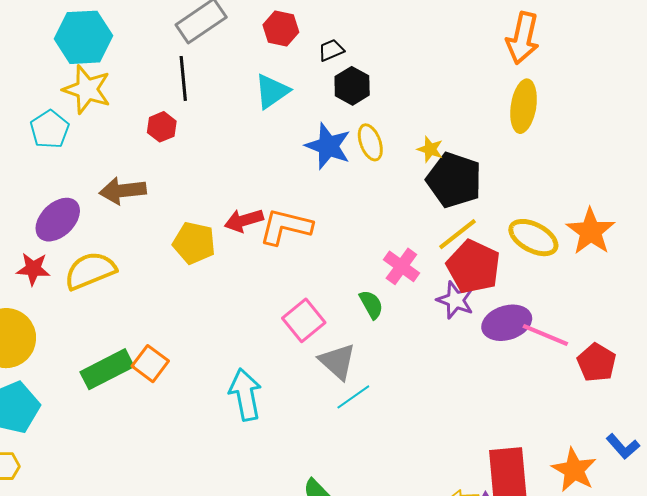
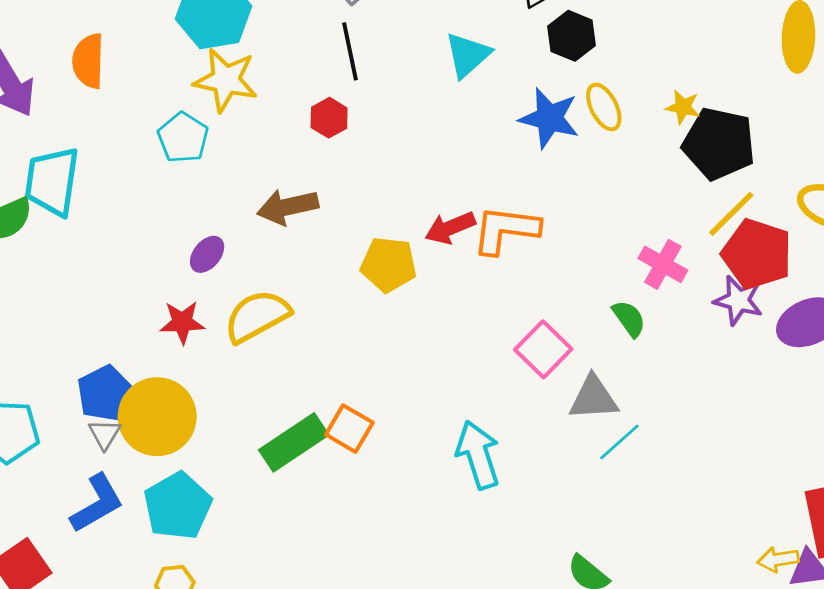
purple ellipse: (58, 220) -> (207, 254), size x0.6
gray triangle: (337, 361) -> (593, 398), turned -39

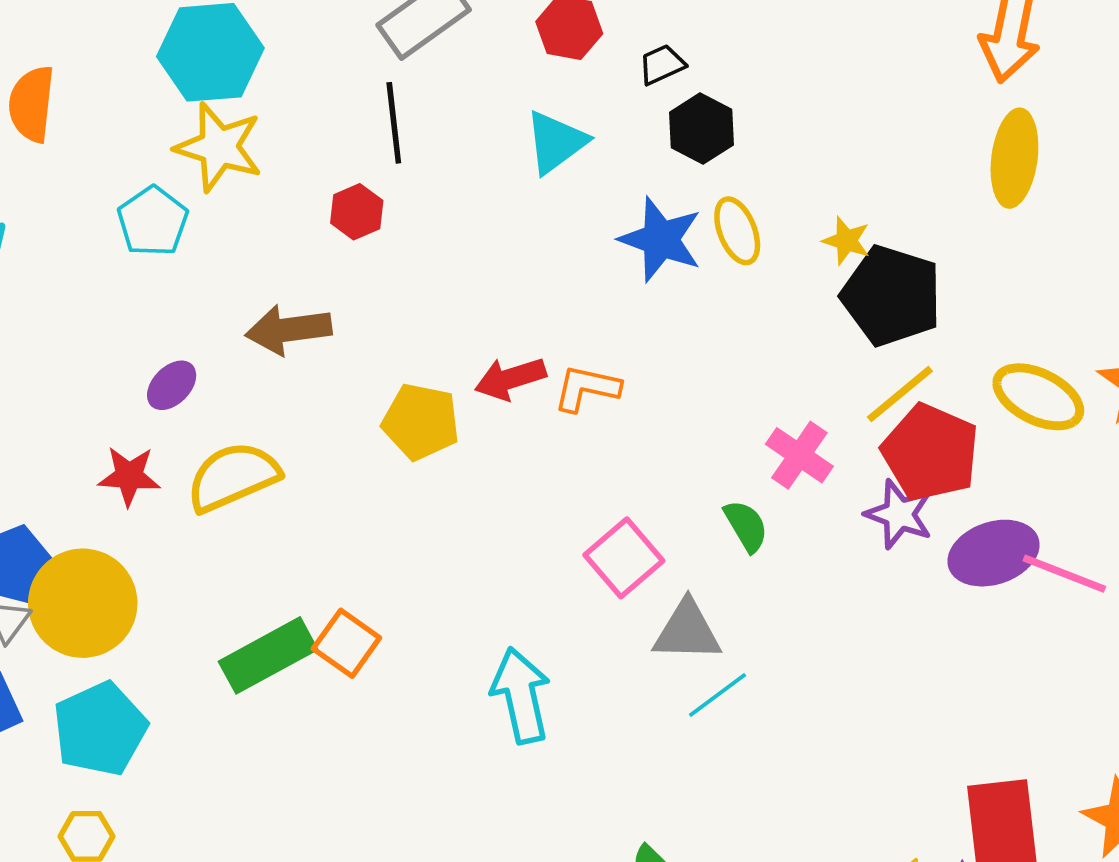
orange L-shape: (506, 230) -> (587, 388), size x0.7

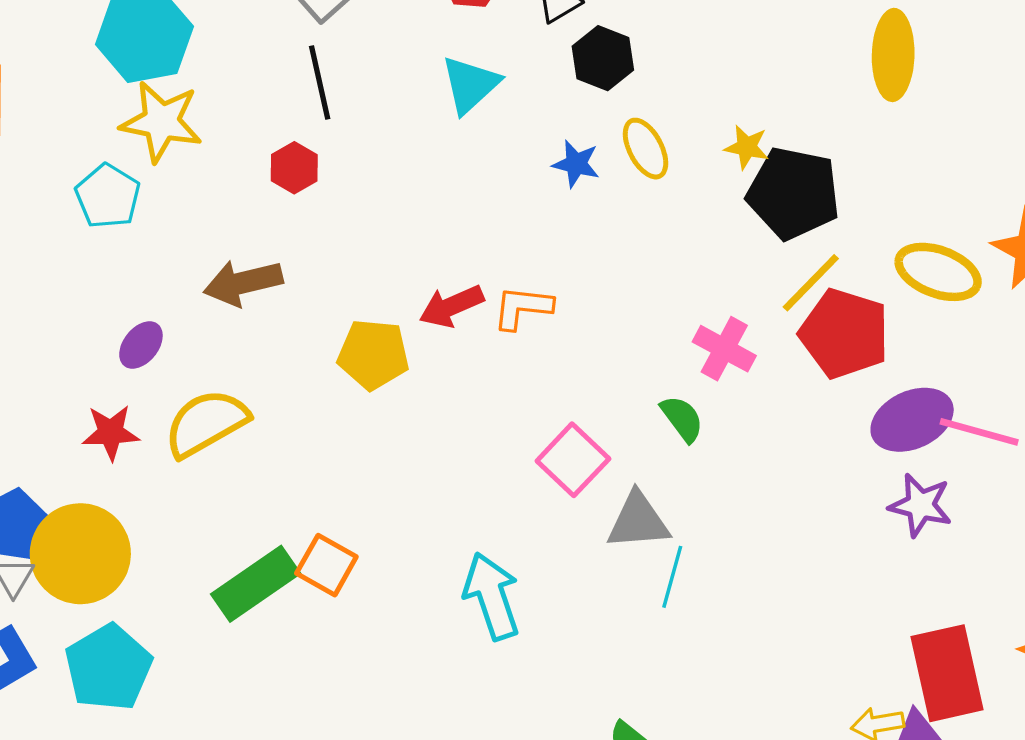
blue star: (661, 239) -> (576, 164), size x0.6
purple star: (899, 514) -> (920, 505), moved
cyan line: (718, 695) -> (672, 577), turned -32

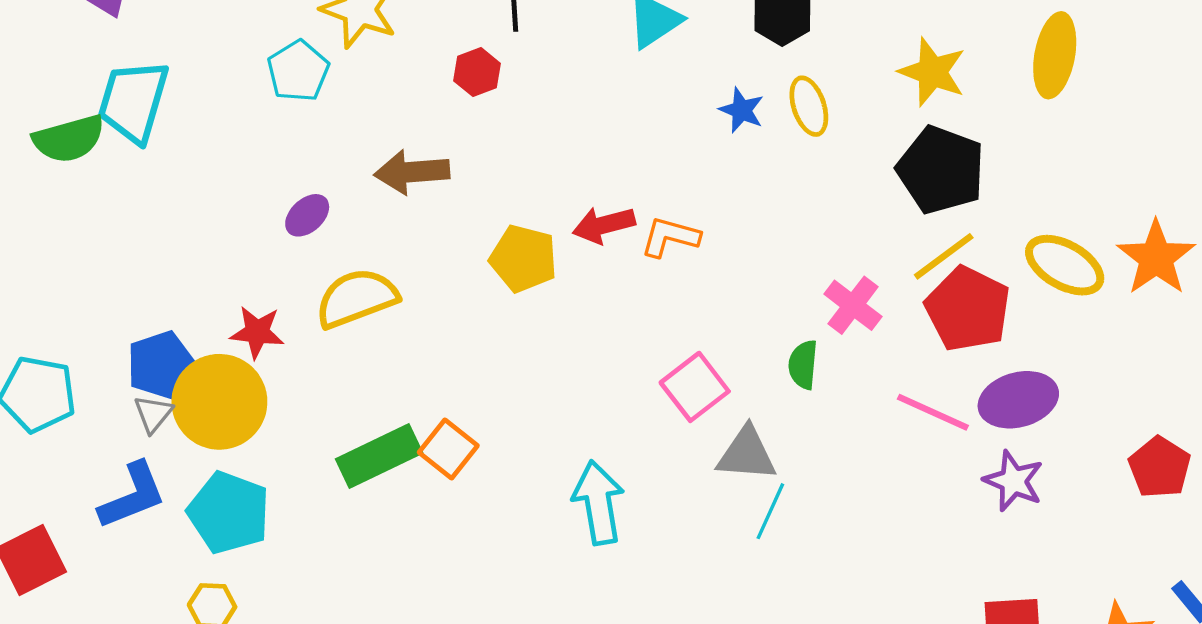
yellow star: (747, 147) -> (932, 72), moved, size x1.6
green semicircle: (682, 419) -> (803, 365), turned -147
red star: (111, 432) -> (257, 332), moved
pink line: (979, 432) -> (933, 412), moved
cyan pentagon: (108, 668) -> (229, 513), turned -30

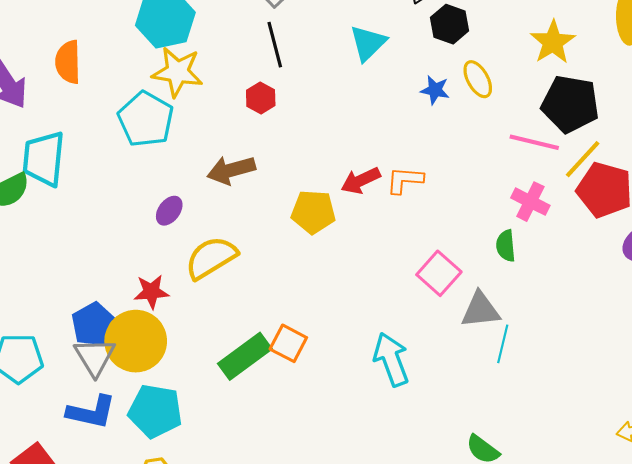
cyan pentagon: (298, 71) -> (146, 119), size x1.4
yellow star: (932, 72) -> (553, 42), turned 30
pink line: (933, 412) -> (534, 142), moved
gray triangle: (153, 414) -> (95, 357), size x1.6
blue L-shape: (132, 496) -> (91, 412), turned 45

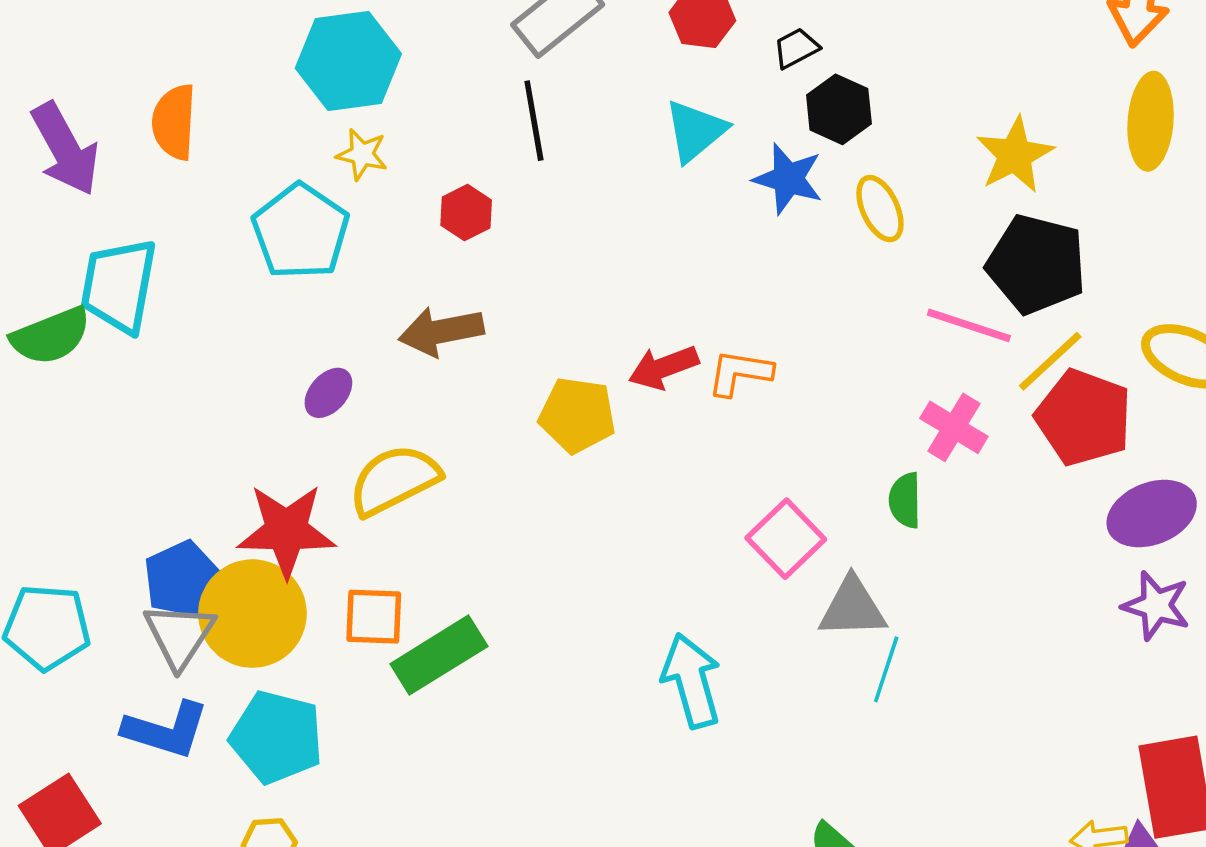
yellow star: (177, 72) -> (362, 154), size x0.6
blue star: (435, 90) -> (788, 179), moved, size x1.4
red hexagon: (261, 98) -> (466, 213), moved
red star: (151, 292) -> (286, 531), size x1.6
orange square: (288, 343) -> (374, 617), moved, turned -30

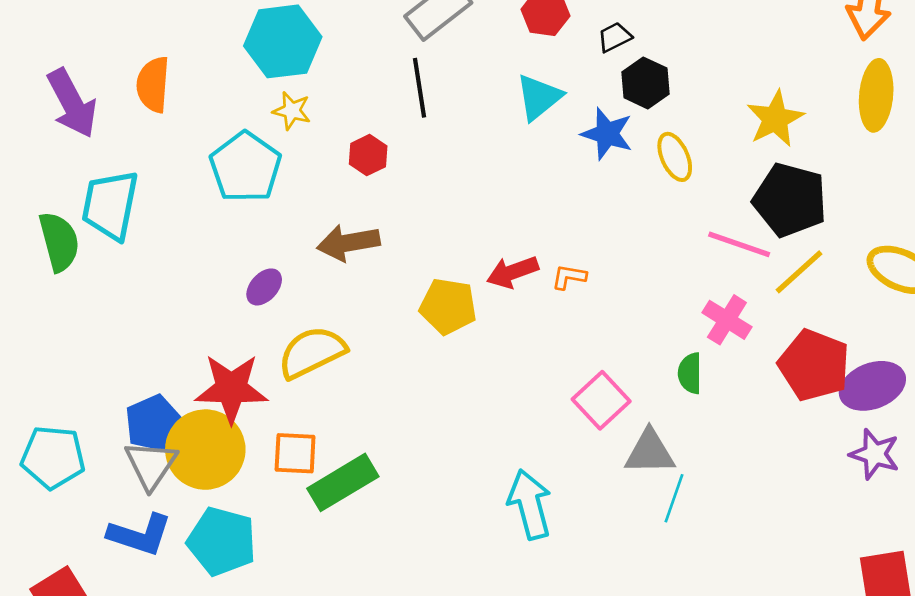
green semicircle: (51, 336) -> (59, 242), turned -84
orange L-shape: (740, 373) -> (569, 277), size x0.7
red pentagon: (1084, 417) -> (814, 365), moved

